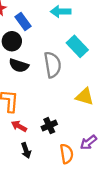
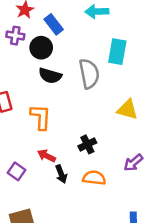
cyan rectangle: (77, 46) -> (117, 52), turned 55
red arrow: (19, 126) -> (47, 156), moved
orange semicircle: (67, 154) -> (94, 178), moved, turned -72

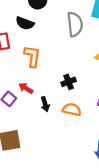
black semicircle: (50, 76) -> (25, 23), moved
red arrow: (47, 156) -> (26, 88), moved

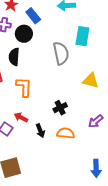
black semicircle: (25, 23) -> (14, 57), turned 78

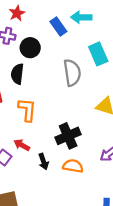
blue rectangle: (33, 16) -> (58, 27), moved
cyan rectangle: (82, 36) -> (98, 54), turned -36
black cross: (60, 108) -> (68, 136), size x1.5

